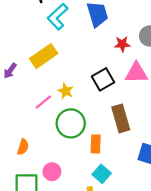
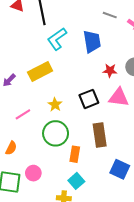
pink line: (43, 102) -> (23, 114), moved

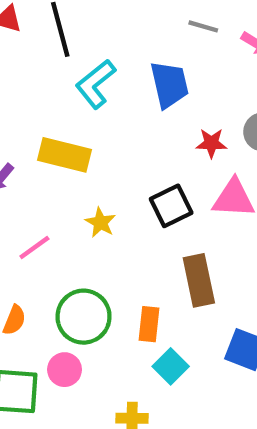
yellow rectangle: (40, 72) -> (64, 155), turned 45
green circle: (56, 133) -> (84, 317), moved
cyan square: (76, 181) -> (171, 366), moved

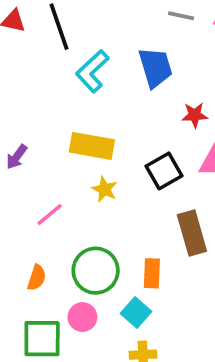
yellow rectangle: (64, 155) -> (92, 146), moved
cyan square: (171, 366) -> (136, 313), moved

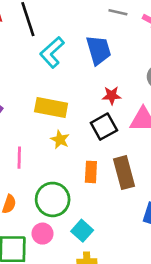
red star: (195, 115) -> (112, 95), moved
pink line: (50, 214) -> (19, 158), turned -50
orange rectangle: (152, 273) -> (91, 172), moved

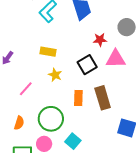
red star: (112, 95) -> (100, 40), moved
yellow rectangle: (51, 107) -> (48, 52), size x0.7
pink line: (19, 158) -> (26, 89), turned 42

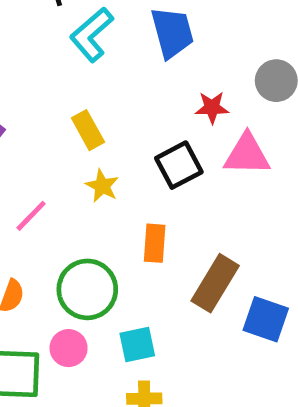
yellow rectangle: (48, 52) -> (88, 130), turned 49
brown rectangle: (103, 98) -> (215, 283), moved, turned 45
cyan square: (73, 141) -> (137, 345), turned 35

